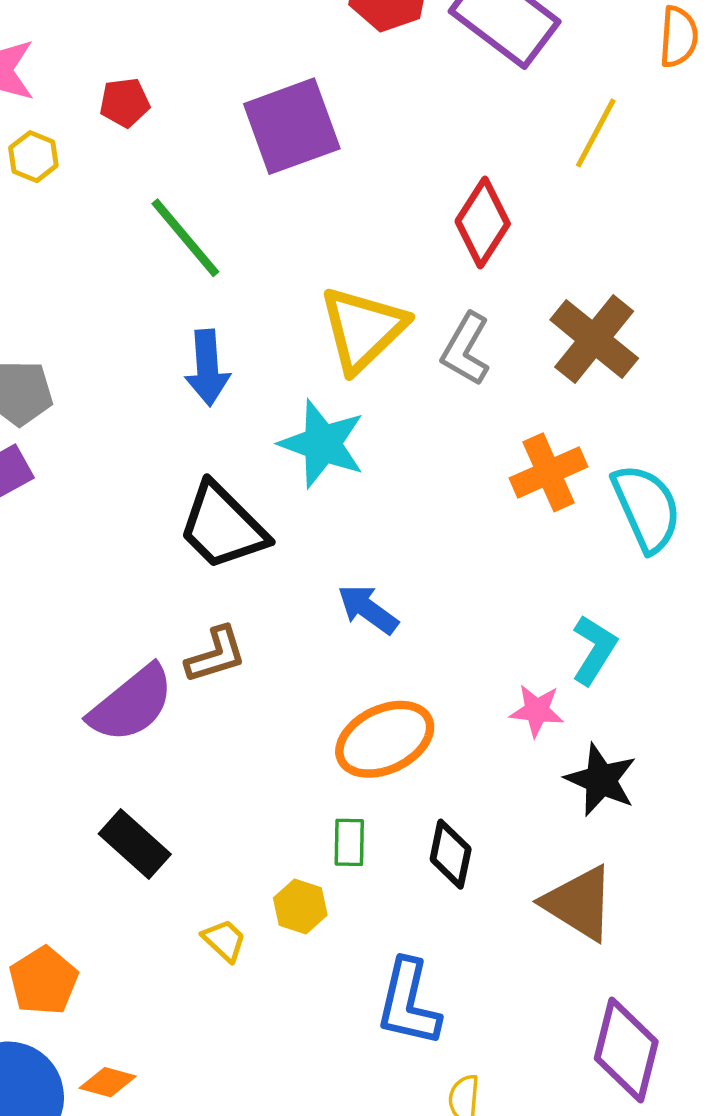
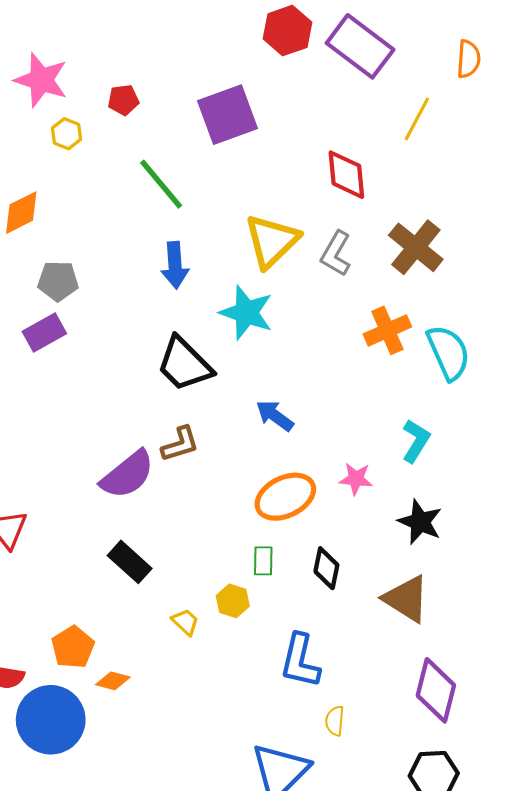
red diamond: (483, 222) -> (346, 175), turned -38
pink star: (537, 711) -> (356, 479), moved
orange diamond: (108, 1082) -> (113, 681), moved

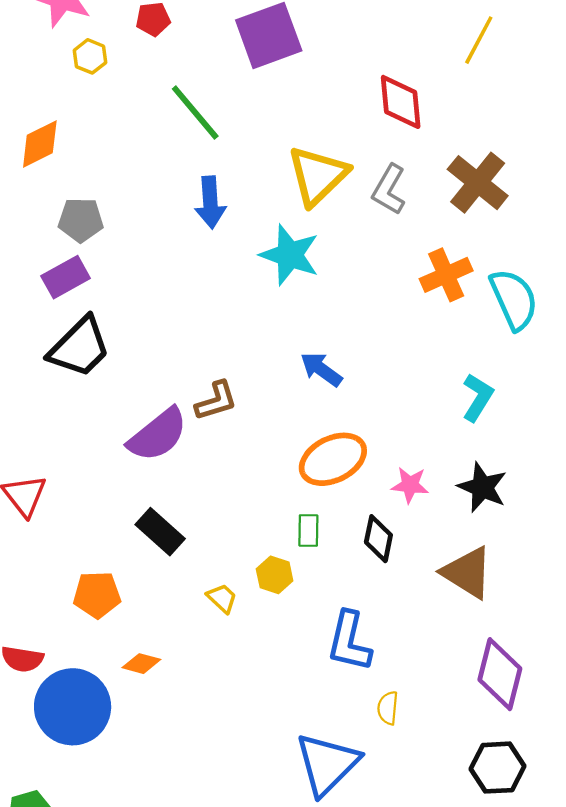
black trapezoid: (184, 364) -> (80, 347), moved, turned -90
pink star: (356, 479) -> (410, 485), moved
orange pentagon: (73, 647) -> (97, 595), moved, turned 30

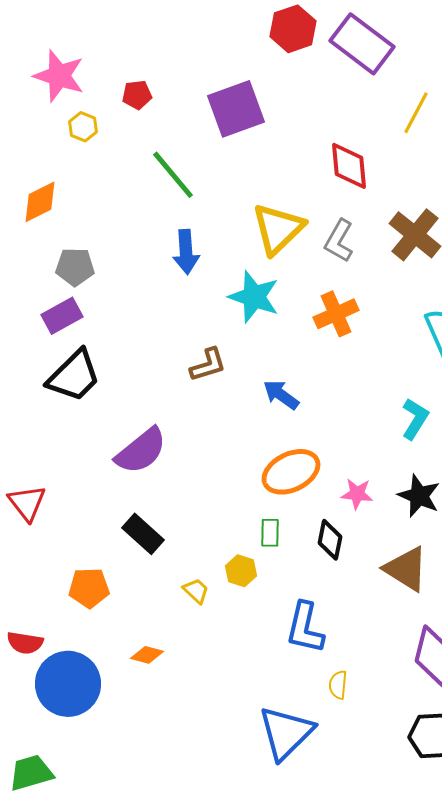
orange cross: (446, 275) -> (336, 314), moved
brown L-shape: (216, 401) -> (208, 365), moved
orange diamond: (141, 664) -> (147, 655), moved

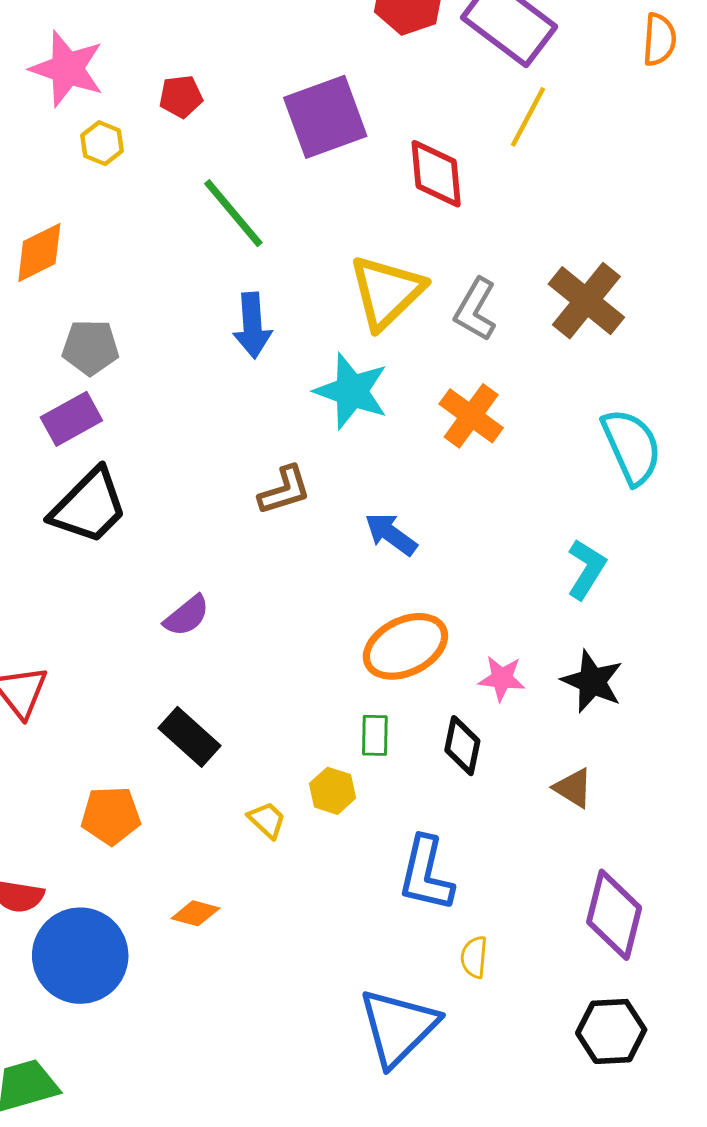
yellow line: (416, 113) -> (528, 117), moved
red diamond: (349, 166) -> (436, 174), moved
orange cross: (336, 314) -> (471, 416), turned -30
purple semicircle: (141, 451) -> (187, 616), size x0.6
brown triangle: (406, 569) -> (573, 788), size x0.6

